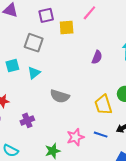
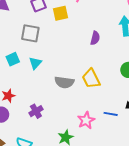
yellow trapezoid: (103, 105) -> (91, 79), moved

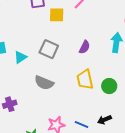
gray square: (30, 33) -> (49, 49), moved
yellow trapezoid: (91, 79) -> (85, 80), moved

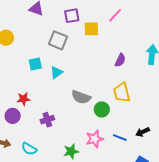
gray square: (49, 49) -> (58, 40), moved
green circle: (109, 86) -> (102, 109), moved

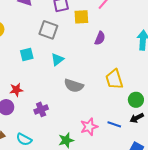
purple semicircle: (120, 60) -> (100, 38), moved
cyan triangle: (57, 72) -> (57, 59), moved
green circle: (102, 109) -> (136, 100), moved

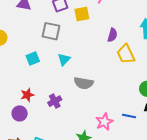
purple semicircle: (100, 38) -> (112, 35), moved
yellow trapezoid: (114, 79) -> (126, 54), moved
purple cross: (41, 109) -> (55, 101), moved

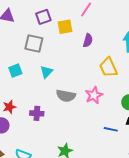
purple semicircle: (112, 35) -> (88, 40), moved
purple cross: (55, 101) -> (37, 113), turned 32
pink star: (104, 122) -> (94, 95), moved

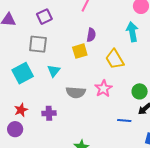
yellow square: (65, 27) -> (80, 51), moved
cyan square: (15, 71) -> (23, 73), size x1.5

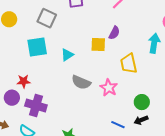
gray square: (38, 44) -> (47, 18), moved
pink star: (103, 89) -> (109, 88), turned -30
purple cross: (49, 113) -> (36, 106), moved, size x1.5

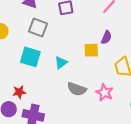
cyan square: (37, 47) -> (30, 57), turned 30

